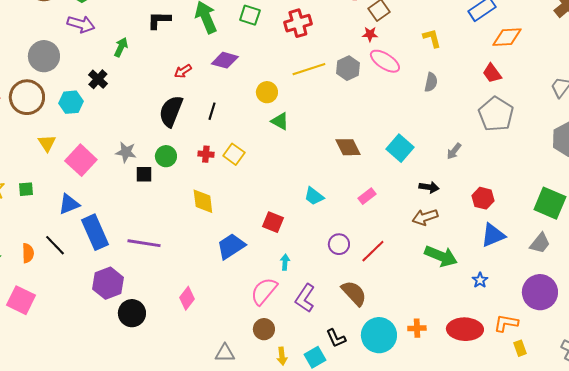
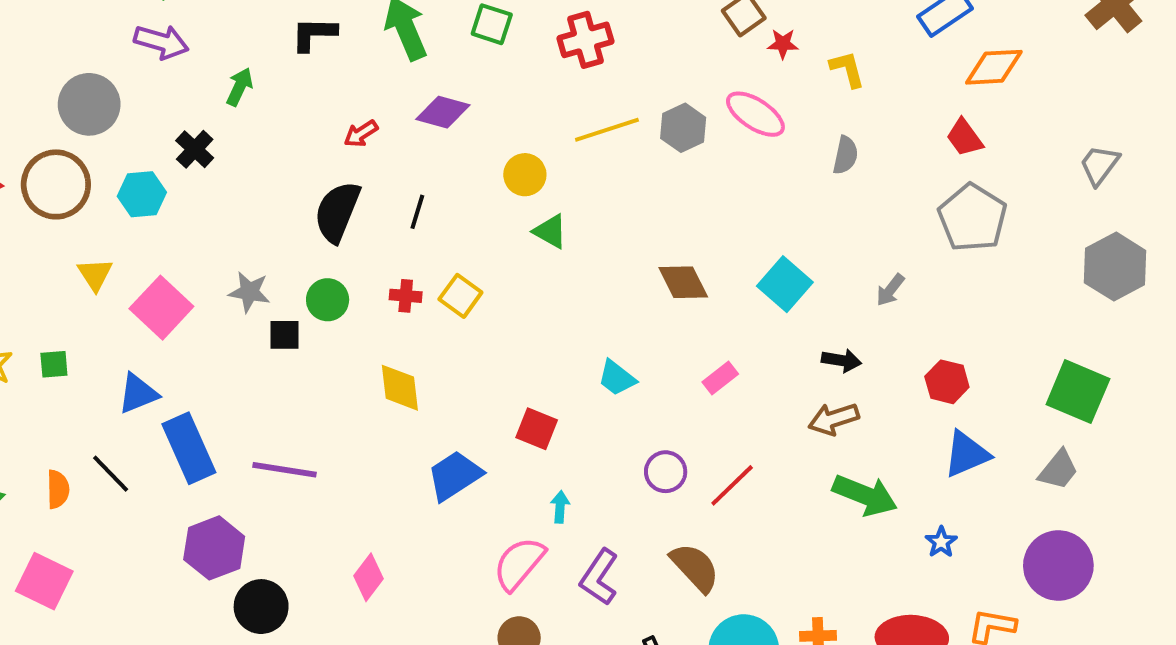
red star: (370, 34) -> (783, 44), moved

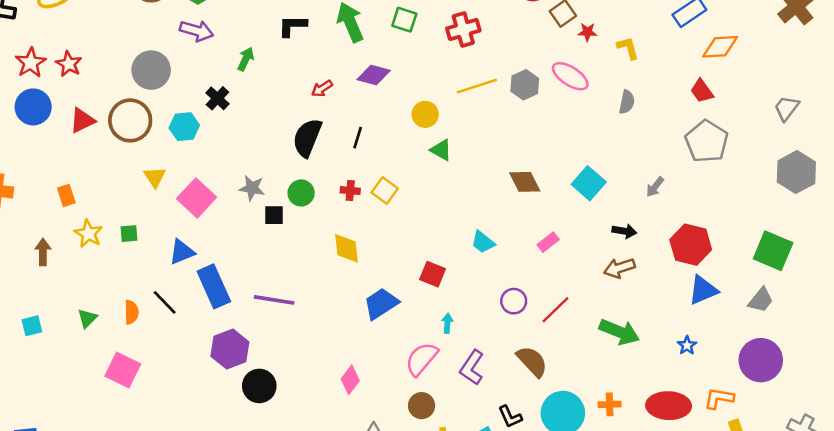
red hexagon: (947, 382) -> (691, 245), size x1.5
green arrow: (865, 495) -> (619, 332), moved
pink diamond: (369, 577) -> (350, 380), moved

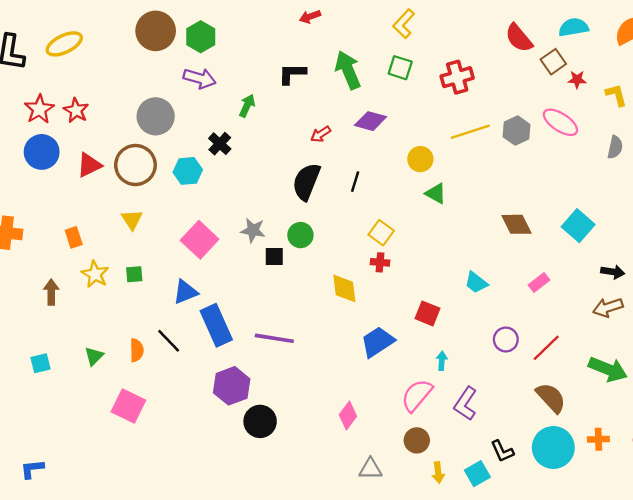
yellow triangle: (155, 177) -> (132, 220), moved
red cross: (350, 191) -> (380, 262), moved
brown semicircle: (532, 361) -> (551, 398), moved

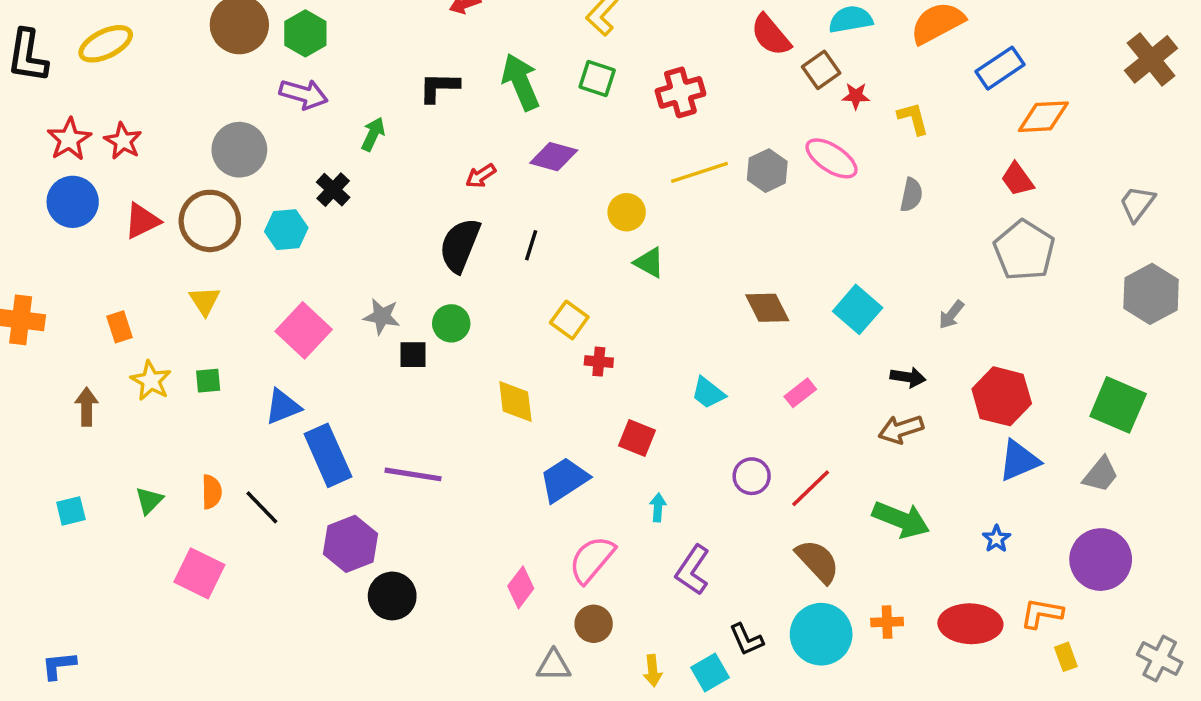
red cross: (380, 262) -> (599, 362), moved
black line: (169, 341) -> (262, 507), moved
pink semicircle: (417, 395) -> (592, 560), moved
brown circle: (417, 440) -> (594, 624), moved

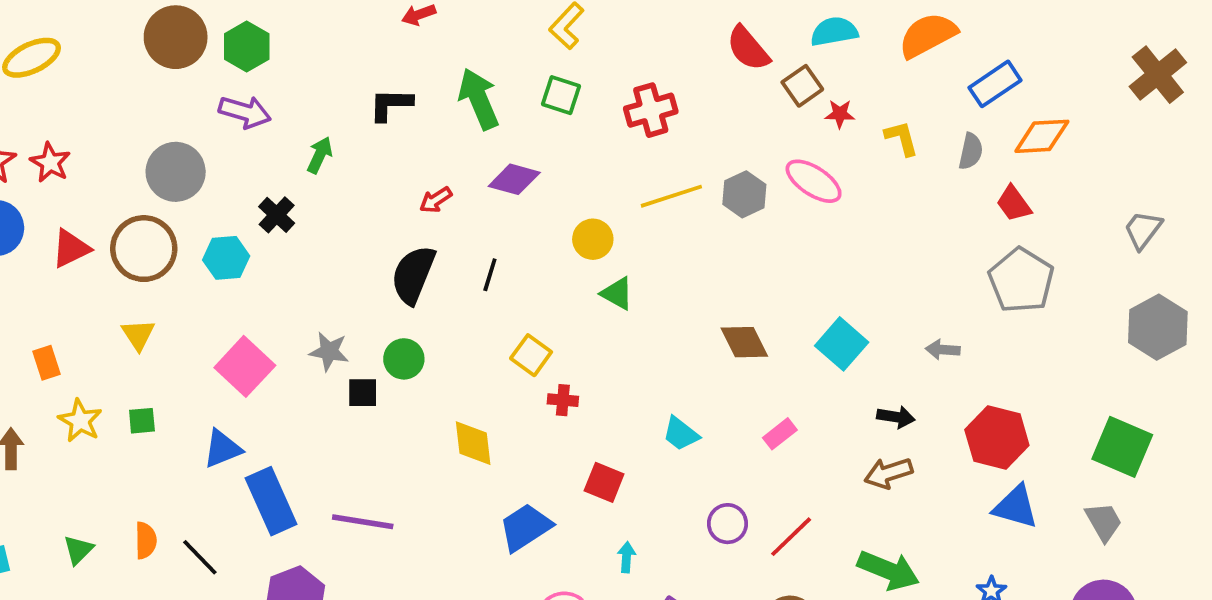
gray semicircle: (911, 195) -> (971, 151), moved
gray arrow: (951, 315) -> (943, 350), turned 56
blue triangle: (1019, 461) -> (1016, 507), turned 39
gray trapezoid: (1101, 474) -> (1104, 522), turned -69

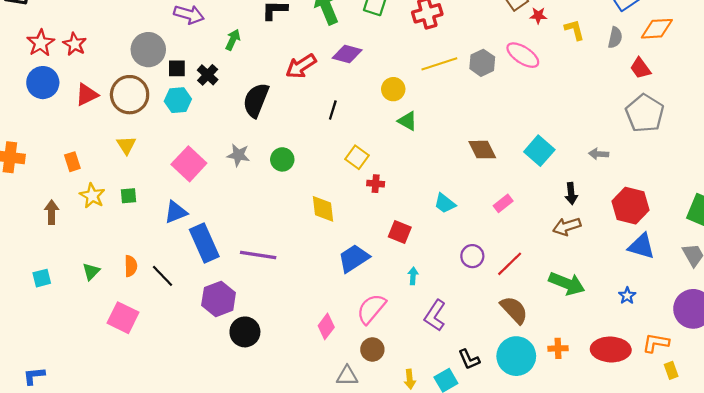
red arrow: (436, 200) -> (301, 66), size x1.6
black semicircle: (413, 275) -> (256, 100), moved
black square: (363, 393) -> (177, 68), moved
black arrow: (896, 417) -> (571, 194), turned 75

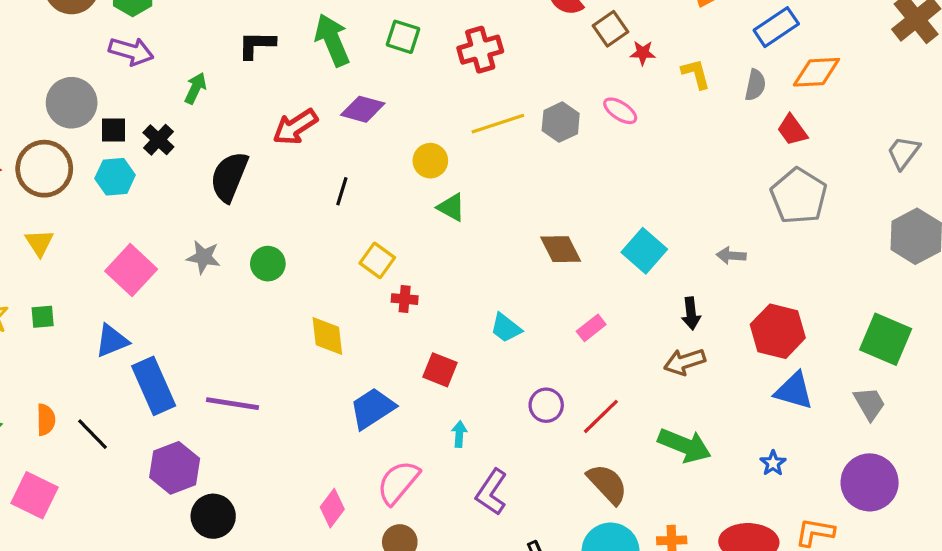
pink ellipse: (523, 55) -> (620, 111), size x0.7

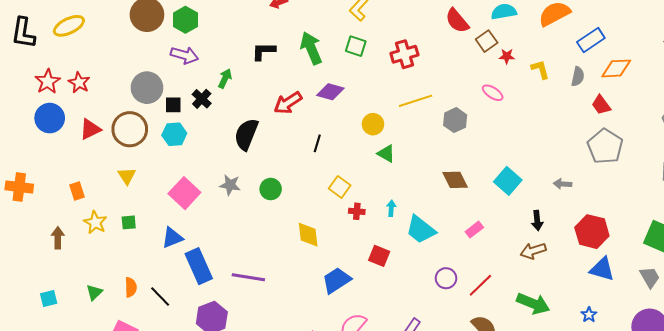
gray hexagon: (561, 122) -> (455, 120), moved
black cross: (158, 140) -> (202, 99), moved
cyan trapezoid: (506, 328) -> (421, 230), size x1.5
cyan arrow: (459, 434) -> (391, 208), moved

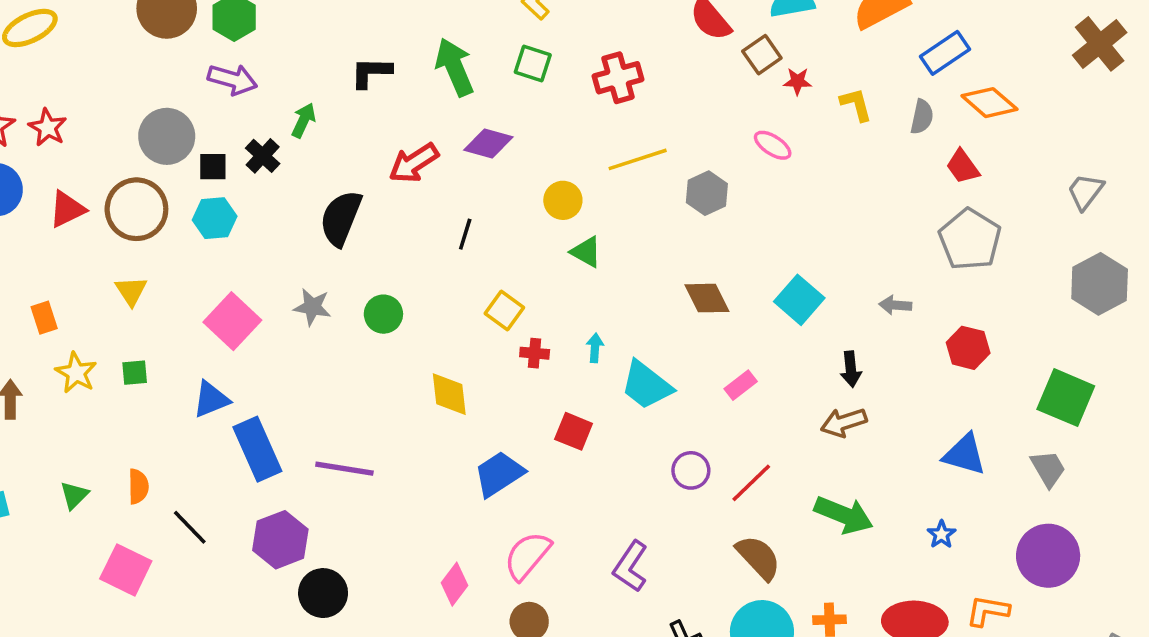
orange diamond: (616, 68) -> (989, 103), turned 44
red hexagon: (592, 232) -> (968, 348), moved, size x0.7
black line: (160, 296) -> (190, 527), moved

